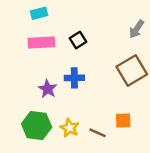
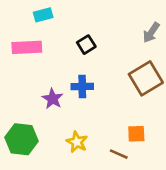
pink rectangle: (41, 42) -> (27, 47), moved
green hexagon: (37, 125) -> (21, 139), moved
brown line: (98, 133) -> (119, 154), moved

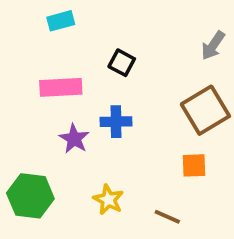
black square: (86, 45) -> (122, 63), turned -30
pink rectangle: (27, 47) -> (61, 87), moved
orange square: (136, 134) -> (194, 165), moved

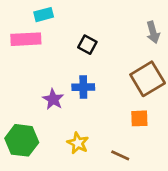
gray arrow: (213, 46) -> (153, 32), turned -50
pink rectangle: (61, 87) -> (26, 39), moved

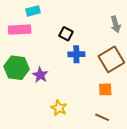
blue cross: (83, 87) -> (76, 54), moved
green hexagon: (22, 140) -> (17, 68), moved
brown line: (120, 155) -> (102, 117), moved

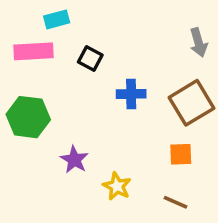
black square: (66, 34) -> (90, 58), moved
purple star: (40, 75) -> (74, 160), moved
yellow star: (59, 108) -> (117, 186), moved

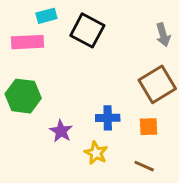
black square: (90, 58) -> (87, 30), moved, size x1.6
blue cross: (131, 94) -> (108, 118), moved

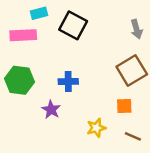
blue cross: (108, 118) -> (68, 82), moved
yellow star: (96, 153) -> (96, 128), moved, turned 30
brown line: (144, 166) -> (133, 136), moved

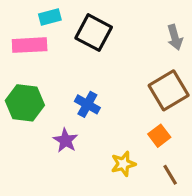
blue cross: (68, 82) -> (87, 104), turned 30
orange square: (124, 106) -> (159, 136), turned -35
brown line: (133, 136) -> (170, 175), turned 35

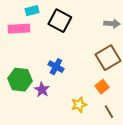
gray arrow: (175, 37) -> (112, 24), turned -70
green hexagon: (25, 103) -> (20, 80), moved

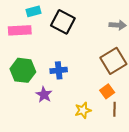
blue cross: (56, 67) -> (59, 70), turned -35
green hexagon: (20, 80) -> (23, 70), moved
brown line: (109, 112) -> (114, 109), moved, turned 32

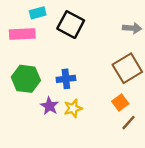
brown line: (114, 109) -> (129, 123), turned 40
yellow star: (83, 110) -> (73, 108), moved

